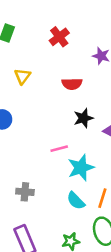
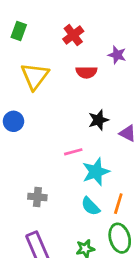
yellow triangle: (22, 76) -> (35, 76), size x1.6
red semicircle: (72, 84) -> (87, 72), moved

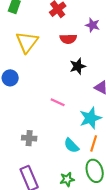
black star: (98, 120) -> (78, 66), moved
pink line: (73, 152) -> (58, 102), turned 40
cyan star: (96, 172) -> (90, 118), moved

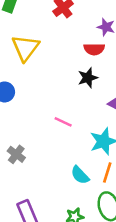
red semicircle: (68, 39) -> (94, 49), moved
gray cross: (29, 138) -> (16, 154), moved, turned 32

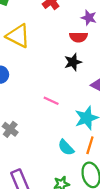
yellow triangle: (25, 48) -> (18, 36), turned -40

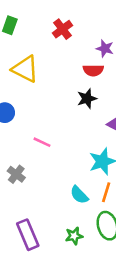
pink line: (51, 101) -> (42, 142), moved

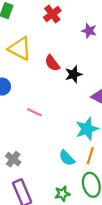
red semicircle: (93, 70) -> (52, 63), moved, turned 54
gray cross: (16, 174) -> (13, 159), moved

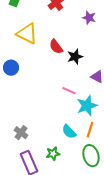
pink line: (34, 112) -> (69, 91), moved
green star: (62, 194) -> (53, 154), moved

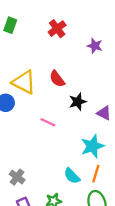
yellow triangle: (27, 34) -> (24, 82), moved
black star: (75, 57) -> (78, 102), moved
pink line: (69, 91) -> (48, 122), moved

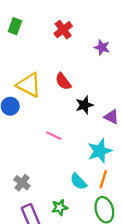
pink line: (48, 122) -> (54, 136), moved

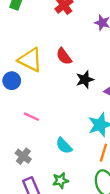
pink line: (54, 136) -> (31, 117), moved
cyan semicircle: (78, 182) -> (64, 146), moved

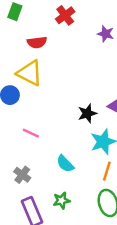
red semicircle: (64, 56) -> (37, 42), moved, turned -60
black star: (85, 80) -> (87, 113), moved

